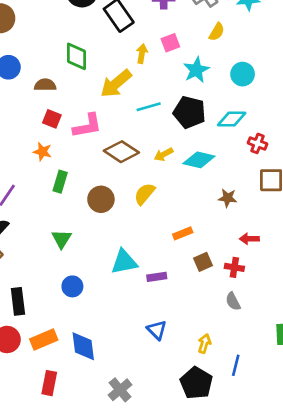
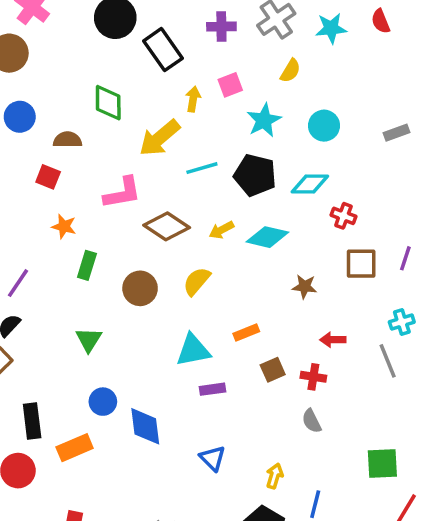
red square: (52, 119) -> (48, 177), moved
cyan triangle: (124, 262) -> (193, 350), moved
orange rectangle: (44, 339) -> (75, 448), moved
blue diamond: (83, 346) -> (145, 426), moved

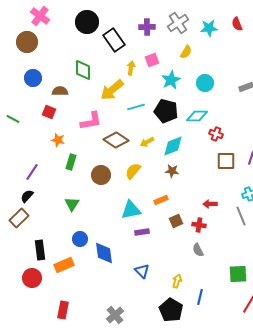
cyan diamond: (267, 237) -> (173, 146), turned -35
brown star: (305, 287) -> (172, 171), moved

